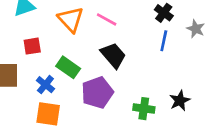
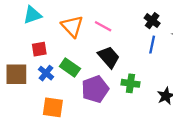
blue cross: (45, 85) -> (46, 73), moved
green cross: (144, 109) -> (130, 83), moved

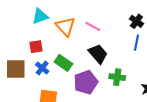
cyan triangle: (32, 15) -> (40, 16), moved

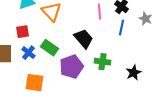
pink line: (93, 26) -> (100, 12), moved, turned 56

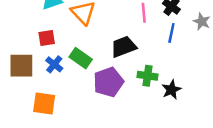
black trapezoid: (84, 39) -> (124, 47), turned -70
black star: (134, 73) -> (171, 90), moved
orange square: (34, 83) -> (44, 103), moved

